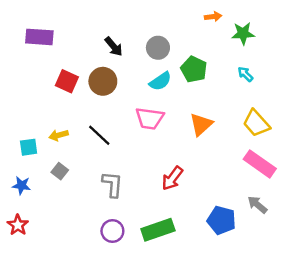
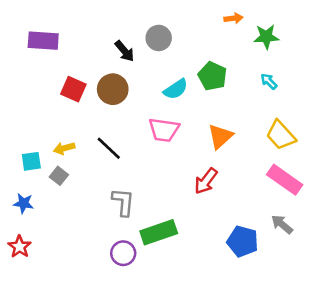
gray circle: (158, 48) -> (159, 38), moved
gray square: (60, 171) -> (59, 176), moved
red arrow: (172, 178) -> (206, 181), moved
green rectangle: (158, 230) -> (159, 232), moved

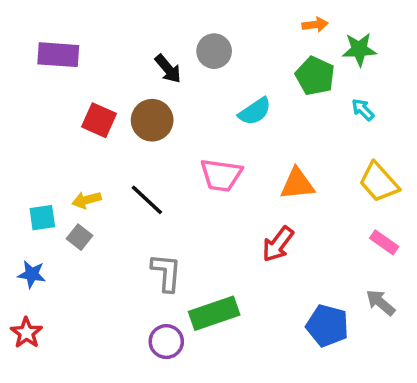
green pentagon: (212, 76) -> (315, 76), moved
cyan semicircle: (176, 89) -> (255, 111), moved
orange triangle: (220, 136) -> (297, 184), turned 36
pink rectangle: (285, 180) -> (384, 242), size x0.6

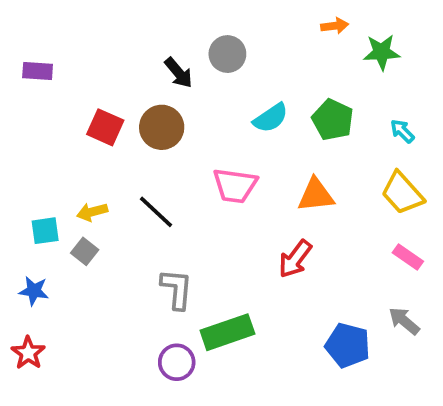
purple rectangle: (58, 55) -> (38, 71), moved, size x0.7
green pentagon: (315, 76) -> (333, 120), moved
cyan arrow: (363, 110) -> (402, 131), moved

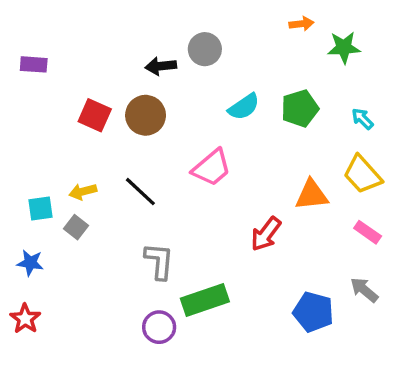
black arrow: (179, 73) -> (161, 66), turned 124
green pentagon: (333, 120) -> (300, 108), turned 30
pink trapezoid: (235, 186) -> (212, 168), turned -48
orange triangle: (316, 195) -> (312, 195), moved

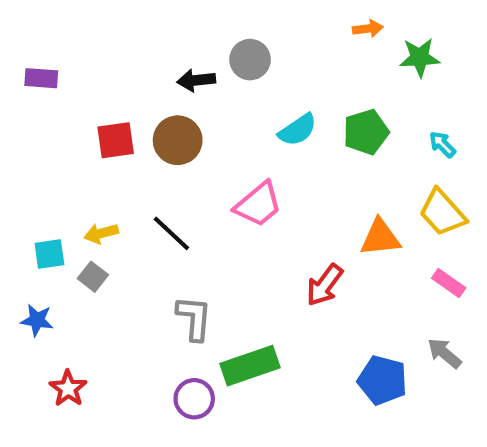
red square: (95, 115) -> (116, 140), turned -32
red star: (25, 319) -> (68, 388), moved

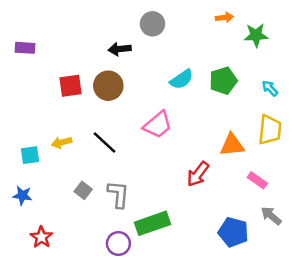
gray circle: (250, 60) -> (152, 24), moved
yellow trapezoid: (442, 213) -> (270, 130), turned -132
gray square: (93, 277) -> (83, 190), moved
pink rectangle: (449, 283) -> (257, 180), moved

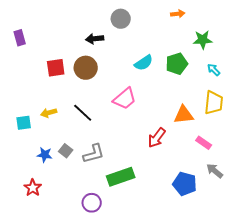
green star: (256, 35) -> (203, 40), moved
purple rectangle: (25, 48) -> (20, 38), turned 70
gray L-shape: (118, 194) -> (94, 154), turned 70
blue star: (22, 196) -> (45, 155), moved
purple circle: (118, 243) -> (92, 203), moved

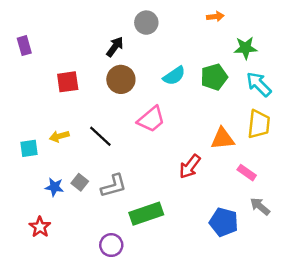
black arrow: (95, 39) -> (115, 47), turned 132
brown circle: (86, 68) -> (121, 79), moved
cyan arrow: (214, 70) -> (259, 84), size x1.6

